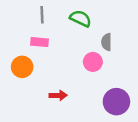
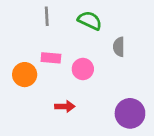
pink rectangle: (39, 42) -> (51, 58), moved
pink circle: (93, 62) -> (83, 69), moved

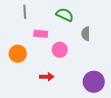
gray line: (47, 16) -> (25, 12), moved
pink rectangle: (51, 58) -> (41, 34), moved

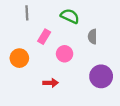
pink rectangle: (41, 34) -> (44, 37), turned -64
purple circle: (94, 82) -> (101, 76), moved

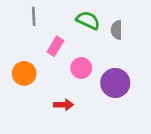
gray semicircle: (93, 37) -> (117, 30), moved
purple circle: (101, 76) -> (115, 83), moved

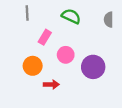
gray semicircle: (117, 30) -> (109, 20), moved
orange circle: (24, 73) -> (33, 66), moved

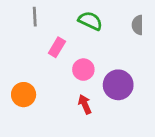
orange circle: (33, 66) -> (24, 95), moved
red arrow: (51, 85) -> (85, 104), moved, turned -112

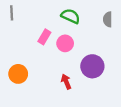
gray line: (35, 17) -> (12, 13), moved
pink circle: (83, 70) -> (65, 43), moved

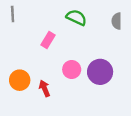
pink circle: (65, 43) -> (72, 69), moved
red arrow: (66, 82) -> (44, 88), moved

